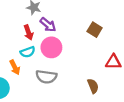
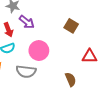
pink circle: (51, 47) -> (39, 51), moved

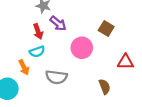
pink circle: (39, 51) -> (82, 48), moved

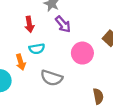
red arrow: (38, 31) -> (29, 24), moved

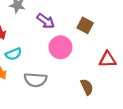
purple arrow: (63, 24) -> (46, 21), moved

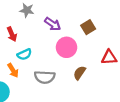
brown square: (85, 25) -> (88, 27), turned 32
brown semicircle: (87, 87) -> (80, 73), moved, turned -120

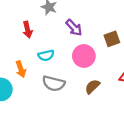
cyan semicircle: (24, 54) -> (46, 55), moved

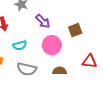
brown semicircle: (92, 87) -> (60, 71), turned 48

